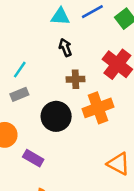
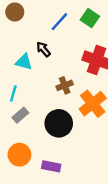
cyan triangle: (60, 17) -> (24, 62), moved, turned 30
black arrow: (65, 47) -> (43, 49), moved

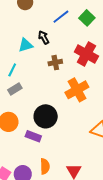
cyan triangle: (24, 62) -> (26, 45), turned -42
brown cross: (65, 85) -> (55, 63), moved
black circle: (59, 123) -> (46, 116), moved

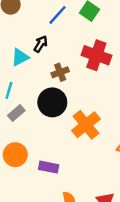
black arrow: (44, 37) -> (41, 44), turned 72
orange cross: (77, 90) -> (86, 125), moved
black circle: (46, 116) -> (52, 102), moved

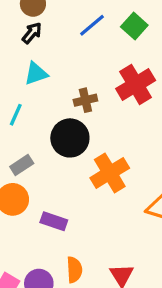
black arrow: (41, 44) -> (32, 33), moved
red cross: (96, 55) -> (136, 85), turned 32
gray rectangle: (16, 113) -> (22, 165), moved

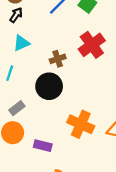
orange cross: (110, 173) -> (81, 124), moved, turned -30

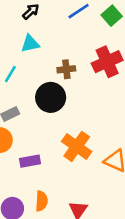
purple rectangle: (43, 146) -> (30, 161), turned -36

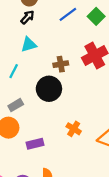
orange cross: (77, 146) -> (74, 129), size x0.6

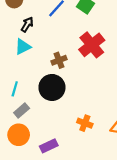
black arrow: (28, 17) -> (27, 24), moved
cyan line: (14, 71) -> (15, 89), moved

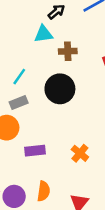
brown cross: (59, 60) -> (68, 51), moved
orange cross: (85, 123) -> (80, 153), moved

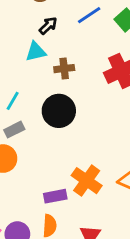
purple rectangle: (35, 151) -> (55, 196), moved
orange cross: (80, 153) -> (87, 181), size x1.5

